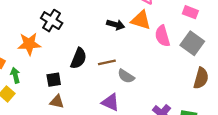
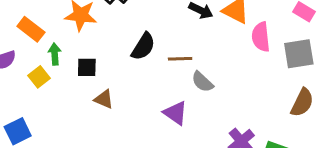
gray square: (192, 43) -> (299, 54), turned 35
black square: (54, 80) -> (87, 67), moved

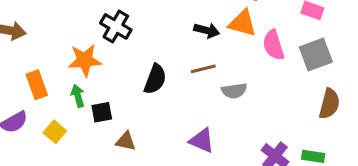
orange rectangle: (31, 29) -> (37, 85), turned 44
green arrow: (55, 54) -> (78, 96), moved
brown line: (180, 59) -> (203, 69), moved
gray semicircle: (202, 82) -> (234, 91), moved, turned -40

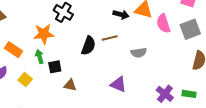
brown line: (203, 69) -> (110, 38), moved
orange rectangle: (37, 85) -> (13, 50), turned -36

